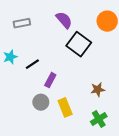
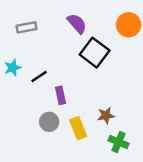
purple rectangle: (50, 80) -> (60, 95), turned -40
brown star: (98, 90) -> (106, 116), moved
green cross: (99, 119) -> (118, 142), turned -35

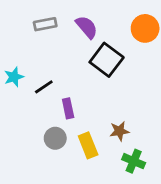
gray rectangle: (26, 27) -> (45, 24), moved

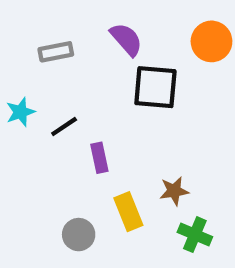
gray rectangle: (45, 24) -> (56, 52), moved
black square: (107, 60) -> (155, 87), turned -32
gray circle: (55, 138) -> (79, 235), moved

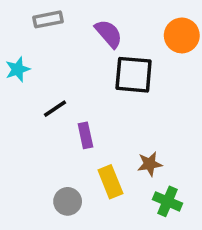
gray rectangle: (56, 52) -> (48, 19), moved
cyan star: (20, 112) -> (18, 69), moved

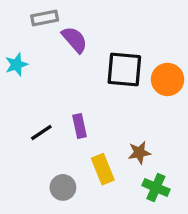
purple semicircle: (109, 34) -> (75, 40), moved
orange circle: (182, 35) -> (168, 79), moved
black line: (55, 109) -> (41, 133), moved

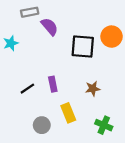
orange circle: (168, 79) -> (112, 37), moved
brown star: (139, 153) -> (93, 89), moved

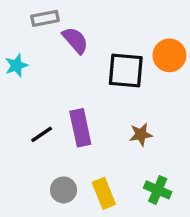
purple rectangle: (53, 84) -> (80, 128), size x1.5
yellow rectangle: (68, 113) -> (104, 193), moved

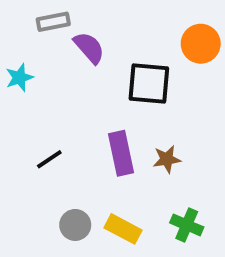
orange circle: (169, 55) -> (201, 44), moved
purple rectangle: (80, 128) -> (121, 153), moved
yellow rectangle: (104, 193) -> (123, 229), turned -40

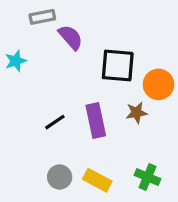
orange circle: (201, 44) -> (158, 84), moved
black line: (49, 159) -> (55, 122), moved
brown star: (167, 159) -> (137, 113), moved

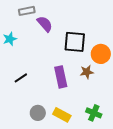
black line: (55, 122) -> (21, 78), moved

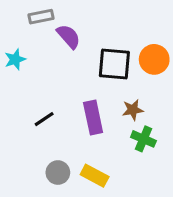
orange circle: (101, 54) -> (154, 59), moved
black line: (21, 78) -> (44, 119), moved
green cross: (94, 113) -> (143, 139), moved

